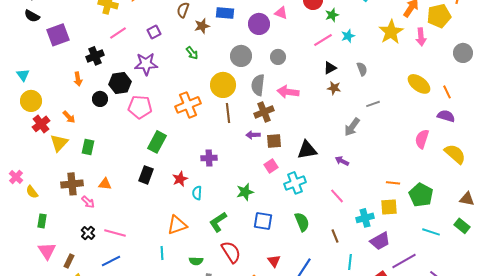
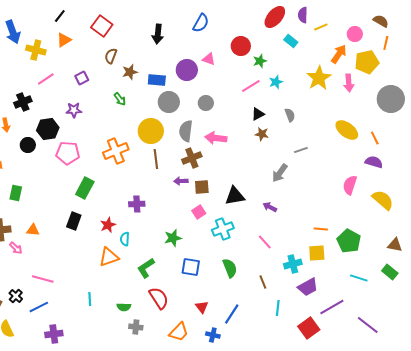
blue rectangle: (225, 13) -> (157, 80), moved
gray circle: (463, 53) -> (391, 99), size x1.4
purple star: (146, 64) -> (74, 110), size x0.7
orange triangle: (177, 225) -> (109, 257), moved
black cross: (88, 233) -> (16, 296), moved

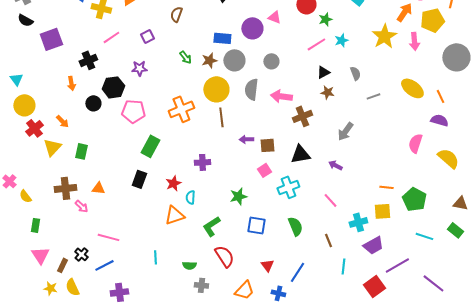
brown star: (130, 72) -> (209, 60), moved
gray line: (301, 150) -> (373, 96), moved
brown cross: (192, 158) -> (302, 116), moved

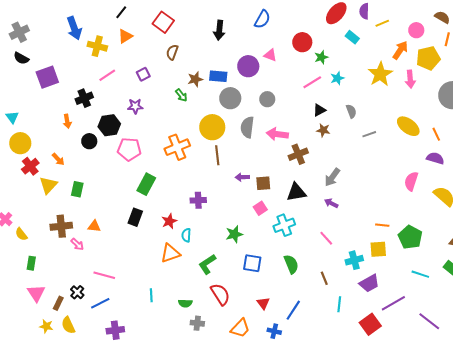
brown star: (209, 60) -> (195, 79), moved
gray arrow: (345, 131) -> (332, 177), moved

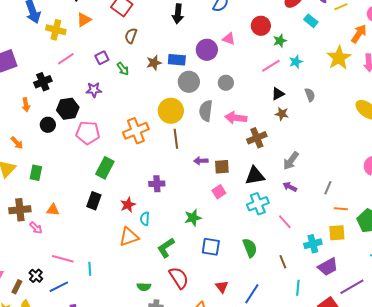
green arrow: (181, 95) -> (123, 69), moved
gray line: (369, 134) -> (328, 188), moved, turned -48
cyan cross: (284, 225) -> (258, 204), moved
cyan line: (151, 295) -> (90, 269), moved

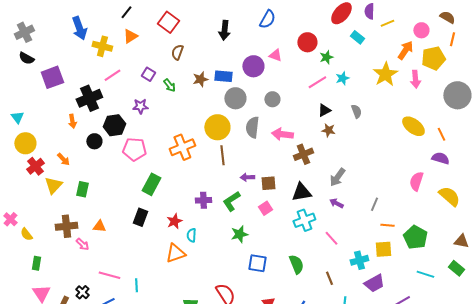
purple square: (102, 58) -> (148, 74), turned -32
black cross: (43, 82) -> (89, 98), size x1.4
green L-shape: (166, 248) -> (231, 201), moved

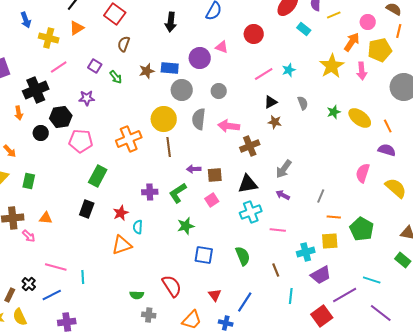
blue arrow: (79, 28) -> (26, 20), size x0.7
green star: (326, 57) -> (334, 112), moved
pink line: (331, 238) -> (278, 230), turned -42
cyan line: (425, 274) -> (372, 280), moved

